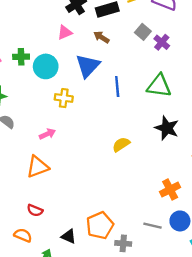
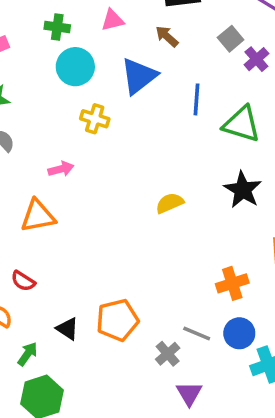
green cross: (21, 57) -> (57, 27), moved
blue line: (117, 87) -> (196, 99), moved
gray cross: (123, 243) -> (168, 354), moved, turned 35

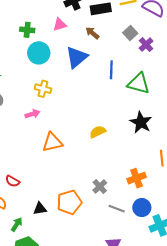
yellow cross: (95, 119) -> (43, 89), moved
orange triangle: (38, 216) -> (52, 142), moved
black triangle: (67, 329) -> (40, 209), turned -40
gray cross: (168, 354) -> (100, 187), moved

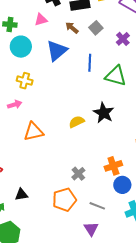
gray square: (130, 33) -> (96, 28), moved
black star: (141, 122) -> (104, 113), moved
orange pentagon: (69, 202) -> (64, 200), moved
blue circle: (142, 208) -> (122, 185), moved
gray line: (117, 209) -> (97, 206), moved

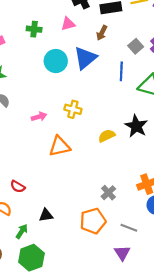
brown arrow: (72, 28) -> (102, 33), turned -104
gray square: (96, 28) -> (136, 46), moved
cyan circle: (21, 47) -> (56, 61), moved
yellow cross: (25, 81) -> (73, 109), moved

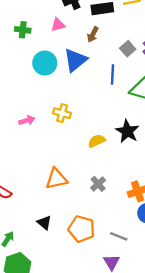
orange triangle: (60, 146) -> (56, 179), moved
gray cross: (108, 193) -> (98, 184), moved
black triangle: (46, 215) -> (44, 223), moved, turned 48
orange pentagon: (93, 221) -> (82, 229), turned 30

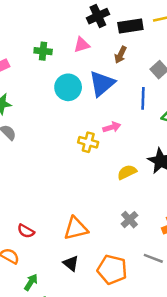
pink arrow: (27, 120) -> (112, 127), moved
orange triangle: (56, 179) -> (76, 228), moved
gray line: (119, 236) -> (153, 258), moved

